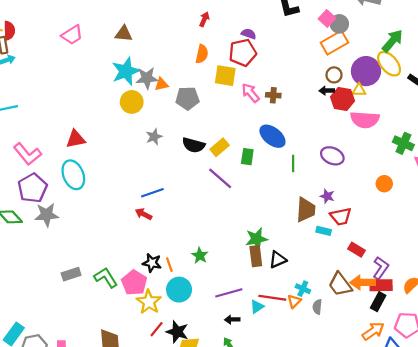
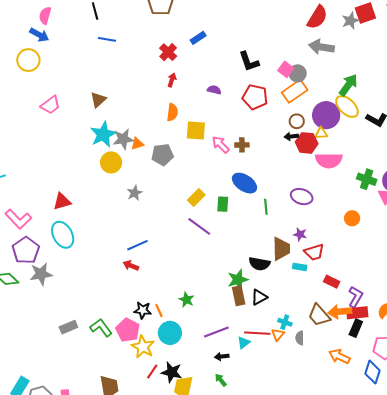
brown triangle: (124, 34) -> (98, 100), turned -42
red pentagon: (243, 53) -> (255, 97), moved, turned 30
black semicircle: (194, 145) -> (259, 264), moved
orange arrow: (373, 331) -> (339, 356), moved, turned -115

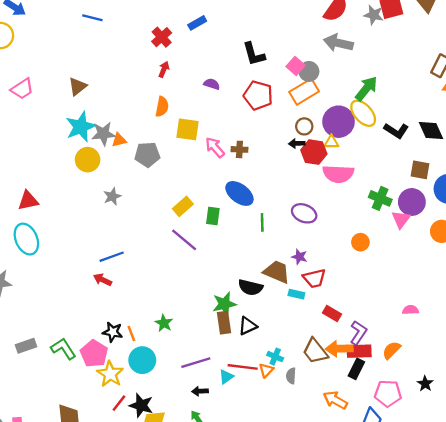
gray star: (350, 21) -> (374, 15), turned 30
brown trapezoid: (281, 249) -> (277, 272), turned -70

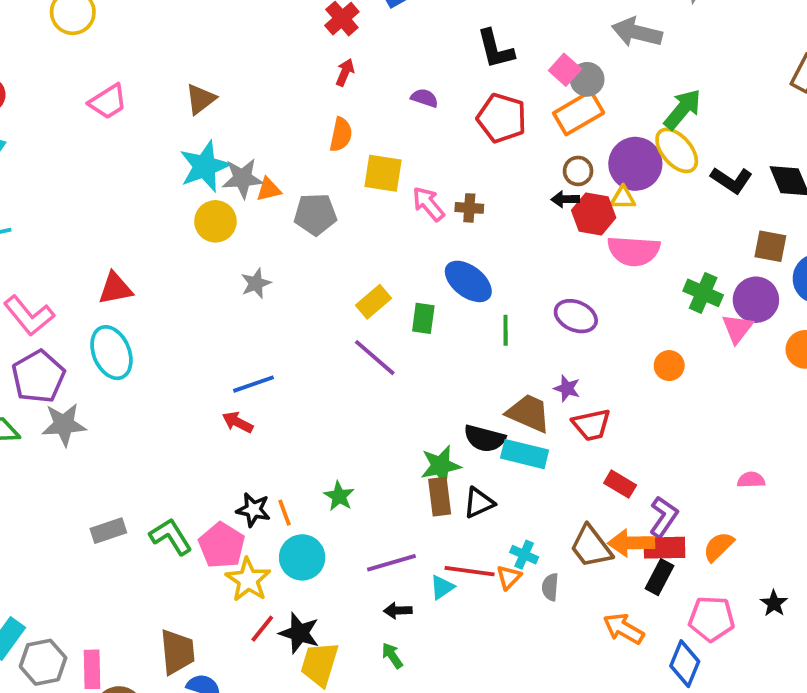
cyan rectangle: (296, 294) -> (525, 454), moved, size x1.6

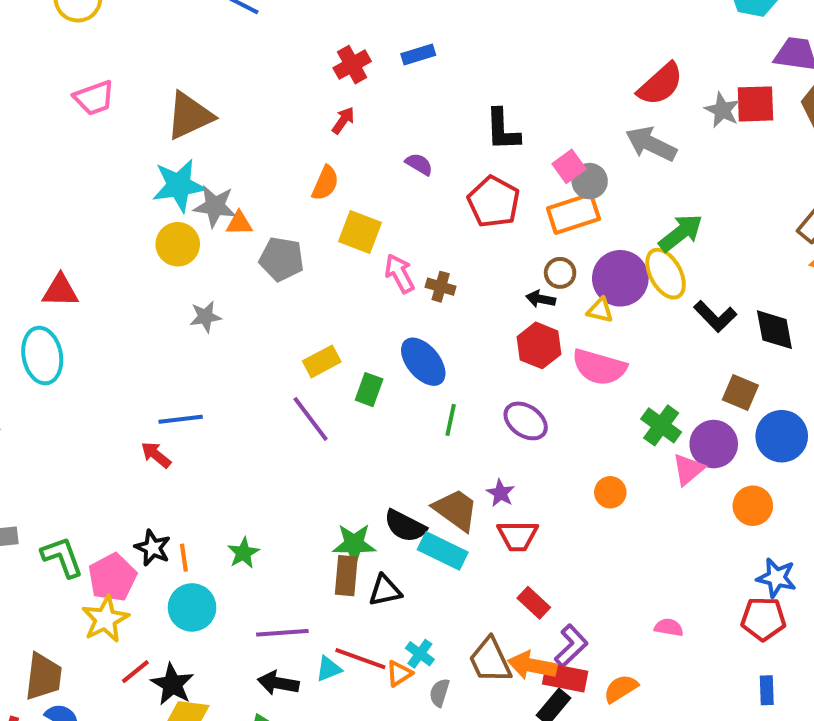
brown triangle: (200, 99) -> (189, 116), size x1.5
red hexagon: (594, 214) -> (539, 345), moved
yellow star: (248, 580) -> (105, 619), moved
black arrow: (398, 611) -> (278, 683), size x1.4

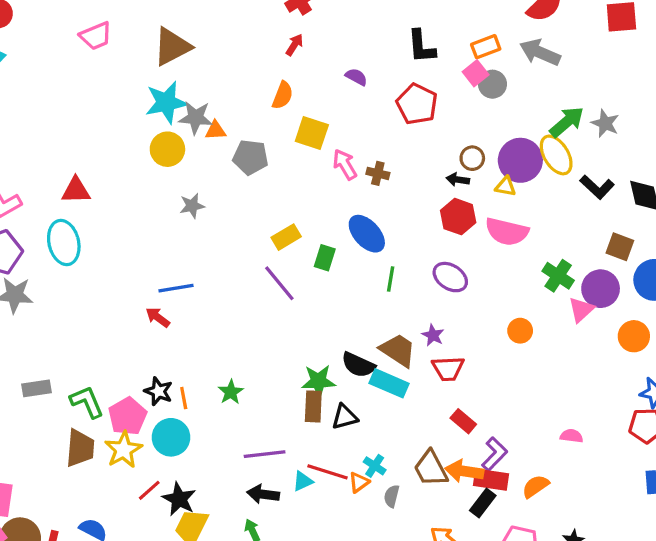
gray star: (722, 110) -> (605, 123), moved
orange rectangle: (573, 214) -> (486, 47), moved, size x0.7
cyan circle: (192, 607) -> (171, 437), moved
brown trapezoid: (43, 677) -> (80, 448), moved

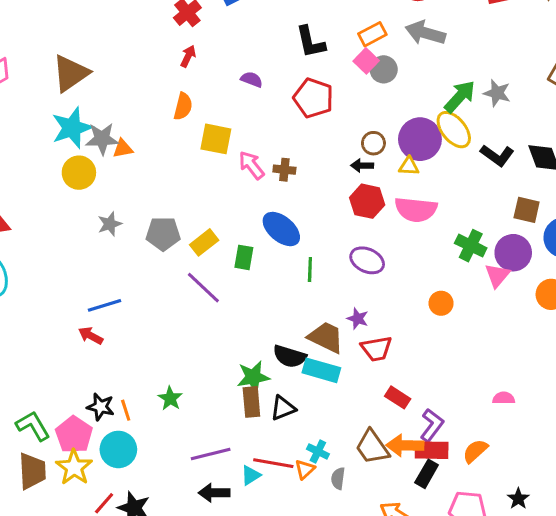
gray pentagon: (250, 157) -> (163, 234), moved

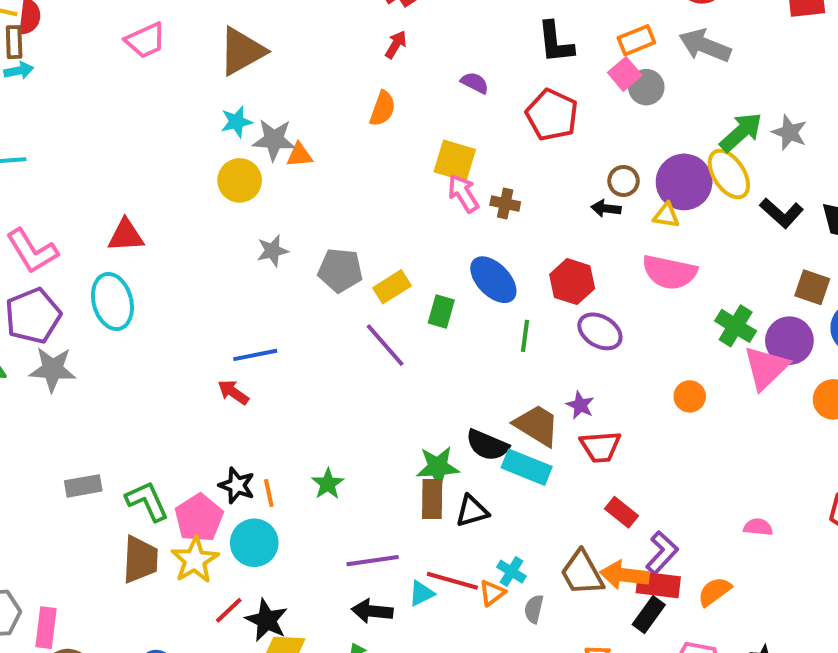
cyan star: (72, 128) -> (236, 122), size x0.6
yellow square: (216, 139) -> (455, 161), moved
red hexagon: (367, 201) -> (572, 282), moved
pink triangle: (497, 275) -> (766, 368), size x1.4

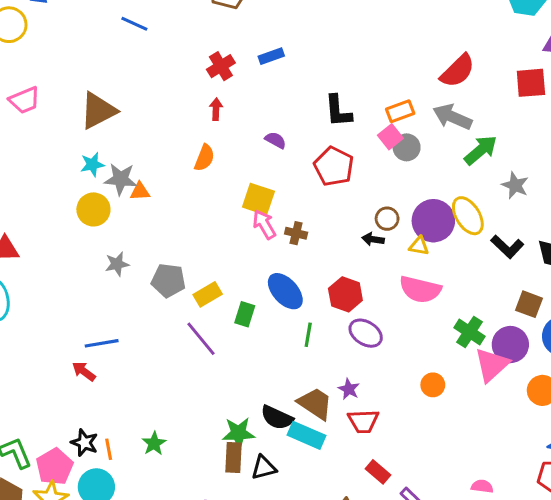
red arrow: (396, 45) -> (216, 109), turned -30
green arrow: (741, 132) -> (481, 150), moved

